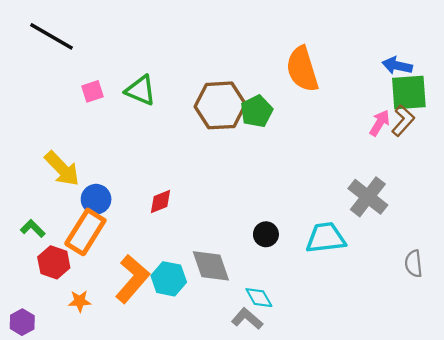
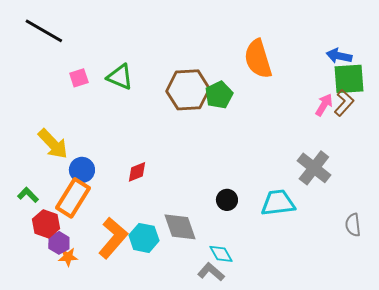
purple hexagon: (22, 322) -> (59, 243), moved

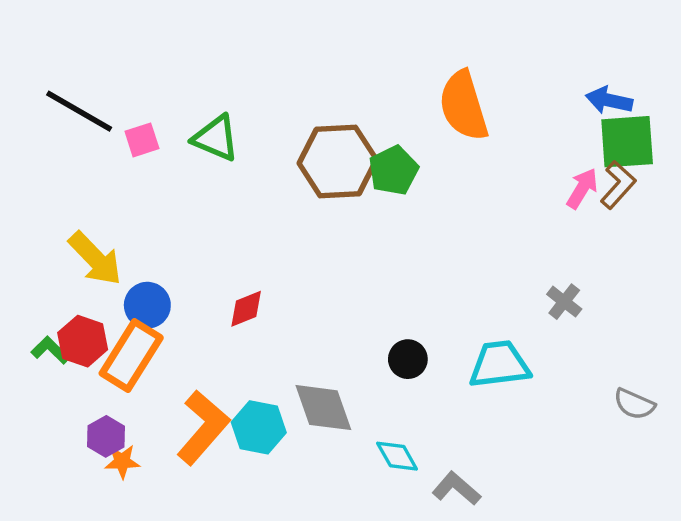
black line: (44, 31) -> (79, 111), moved
gray cross: (314, 168) -> (564, 302), size x0.6
red hexagon: (46, 224) -> (83, 341), moved
gray semicircle: (353, 225) -> (634, 404), turned -60
gray L-shape: (211, 272) -> (456, 488), moved

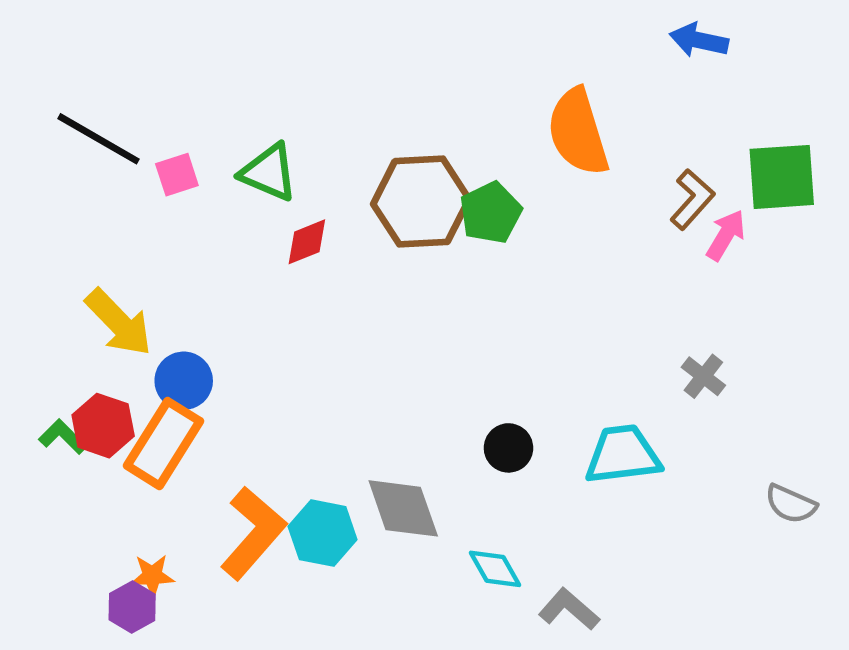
blue arrow: (609, 100) -> (699, 40), moved
brown L-shape: (618, 185) -> (692, 199), moved
red diamond: (246, 309) -> (307, 242), moved
purple hexagon: (106, 436) -> (132, 607), moved

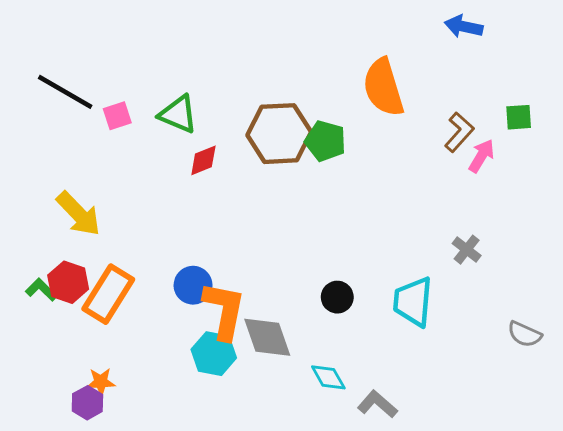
green square: (782, 177) -> (519, 117), size x0.6
green pentagon: (491, 213) -> (325, 141), turned -30
blue circle: (184, 381) -> (193, 285), moved
cyan trapezoid: (623, 455) -> (413, 302), turned -78
orange L-shape: (253, 533) -> (224, 310), moved, turned -30

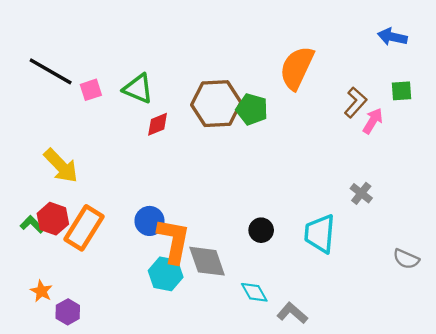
blue arrow: (464, 26) -> (392, 37), moved
orange semicircle: (383, 87) -> (297, 68), turned 42
orange star: (101, 382) -> (41, 291), moved, turned 30

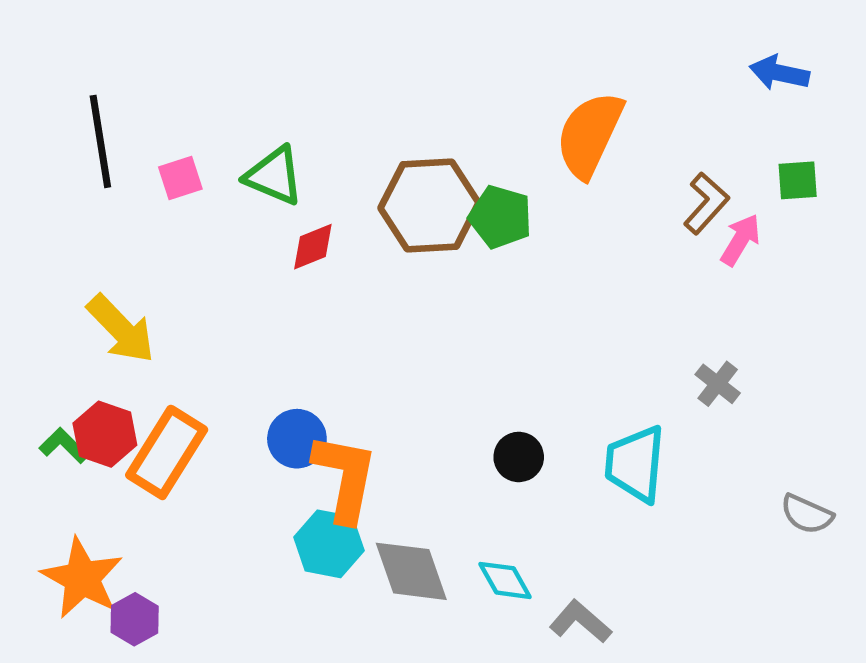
black line: (51, 71) -> (100, 141), turned 51
gray diamond: (207, 261) -> (411, 571), moved
orange star: (41, 291) -> (82, 578), size x1.8

